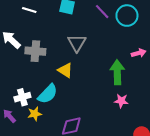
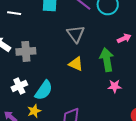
gray triangle: (77, 43) -> (76, 34), moved
yellow triangle: (65, 70) -> (76, 64), moved
white cross: (22, 97) -> (19, 86), moved

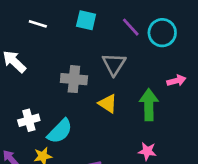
gray cross: (26, 51) -> (74, 79), moved
pink star: (115, 86) -> (147, 151), moved

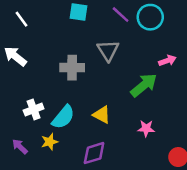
white line: (38, 24) -> (22, 19), moved, turned 42
yellow triangle: (108, 104) -> (102, 115), moved
green arrow: (149, 105) -> (144, 85), turned 56

